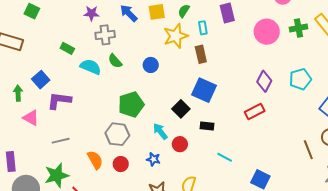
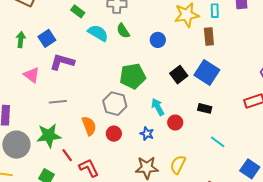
green arrow: (18, 93) -> (21, 40), moved
black square: (181, 109) -> (179, 75), moved

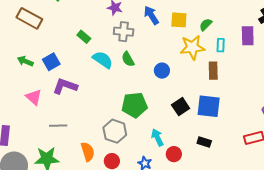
green arrow: (21, 40) -> (25, 61), turned -77
blue square: (207, 72) -> (209, 106), turned -30

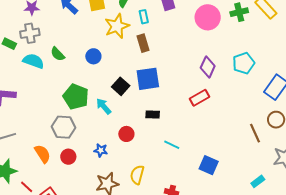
gray cross: (124, 32) -> (30, 33), moved
green pentagon: (134, 105) -> (76, 97), turned -30
cyan arrow: (157, 137) -> (104, 106), moved

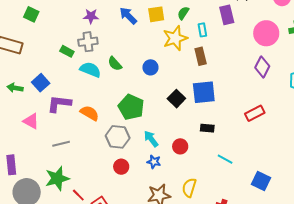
purple diamond: (208, 67) -> (262, 67), moved
cyan arrow: (104, 106) -> (151, 139), moved
orange semicircle: (43, 154) -> (90, 113), moved, turned -30

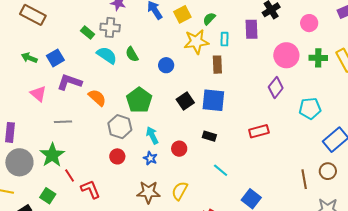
yellow square: (156, 14) -> (182, 14), turned -30
green star: (57, 178) -> (52, 155), turned -30

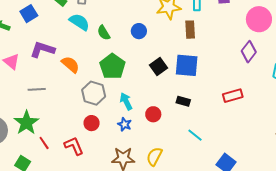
green semicircle: (132, 54) -> (104, 33), moved
blue square: (55, 58) -> (29, 14), moved
red L-shape: (90, 189) -> (74, 146), moved

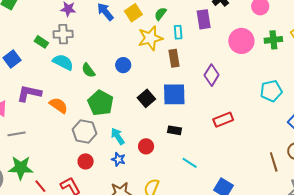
purple diamond: (249, 52) -> (212, 75), moved
gray line: (37, 89) -> (17, 134), moved
green star: (26, 123) -> (21, 168), turned -30

